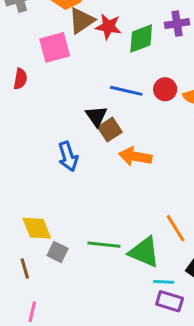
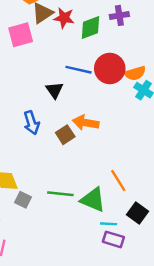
red circle: (165, 89) -> (110, 68), size x1.6
brown square: (110, 130) -> (65, 135), moved

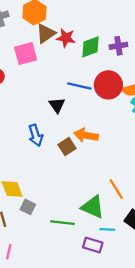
purple cross: (119, 15) -> (118, 46), moved
green line: (60, 194) -> (62, 223), moved
purple rectangle: (113, 239) -> (93, 245), moved

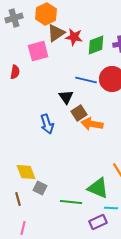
brown square: (67, 147) -> (79, 113), moved
purple rectangle: (93, 245) -> (98, 222), turned -42

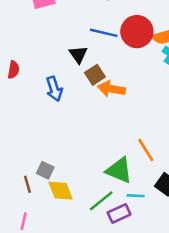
red semicircle: (15, 72) -> (13, 70), moved
yellow diamond: (26, 172) -> (61, 191), moved
brown line: (18, 199) -> (27, 184), moved
green line: (71, 202) -> (101, 201), moved, turned -45

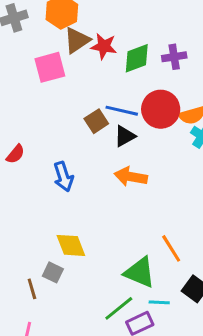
black triangle: (78, 54) -> (125, 136), moved, turned 36
red semicircle: (13, 70) -> (15, 154), turned 30
brown square: (95, 75) -> (96, 121), moved
yellow diamond: (61, 191) -> (71, 245), moved

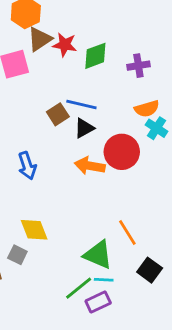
purple cross: (174, 57) -> (138, 66), moved
red circle: (161, 109) -> (122, 152), moved
cyan line: (159, 302) -> (104, 280), moved

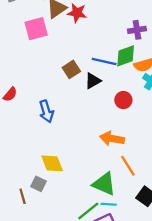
green diamond: (95, 56) -> (126, 56), moved
blue line: (81, 105) -> (104, 62), moved
red circle: (122, 152) -> (123, 100), size x0.6
orange arrow: (90, 166) -> (112, 139), moved

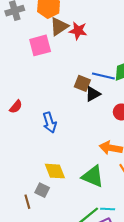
brown square: (71, 69) -> (82, 83), moved, turned -35
green triangle: (104, 184) -> (93, 176), moved

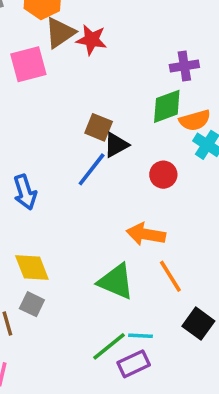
blue line: (103, 76) -> (92, 169), moved, turned -65
blue arrow: (50, 123) -> (25, 192), moved
yellow diamond: (55, 171) -> (32, 267), moved

